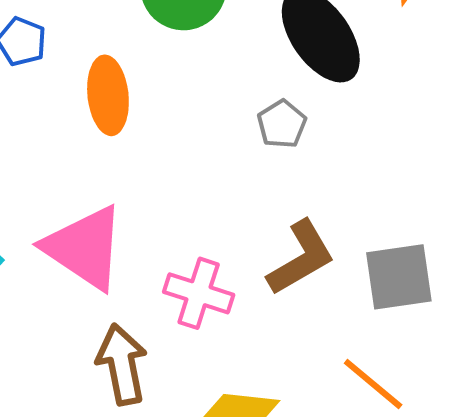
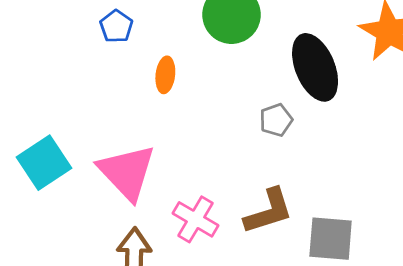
orange ellipse: (108, 95) -> (165, 75), size x0.7

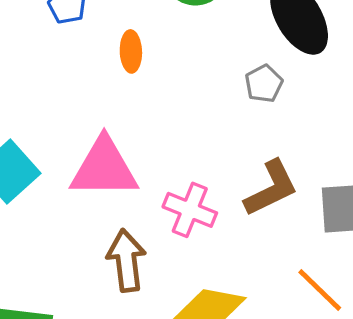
pink triangle: (127, 172) -> (104, 168), turned -38

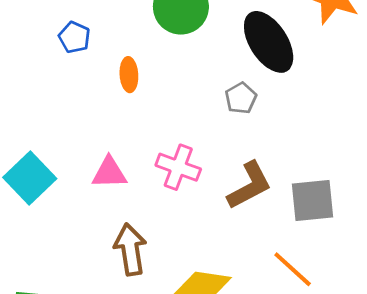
pink triangle: (104, 168) -> (109, 173), size x0.6
pink cross: (190, 210) -> (178, 167), moved

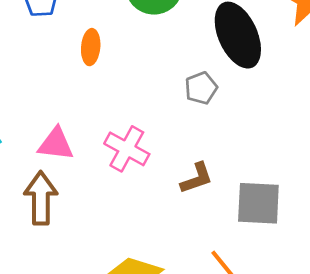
brown L-shape: (250, 185) -> (197, 178), size x0.7
brown arrow: (130, 249) -> (41, 198), moved

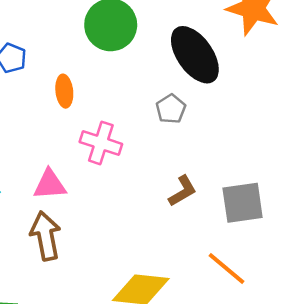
pink cross: (127, 149) -> (101, 143), moved

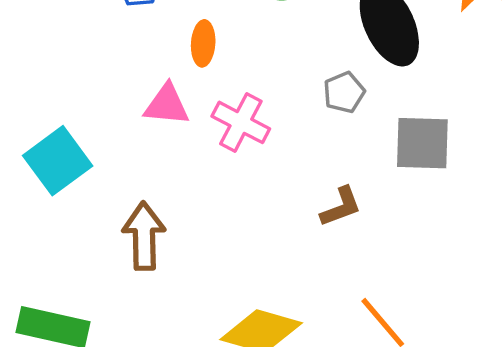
pink triangle: (50, 185) -> (167, 105), moved
gray square: (243, 203) -> (422, 143), moved

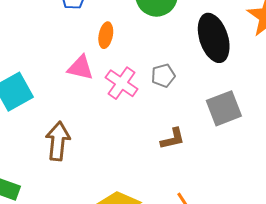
gray pentagon: (344, 92) -> (163, 76), moved
gray square: (422, 143) -> (224, 108), turned -30

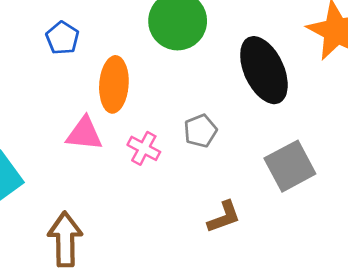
orange ellipse: (106, 35) -> (114, 84), size x1.5
pink cross: (122, 83) -> (144, 148), size x0.7

